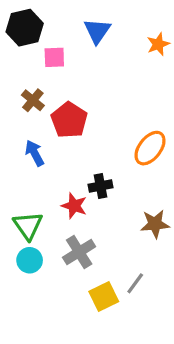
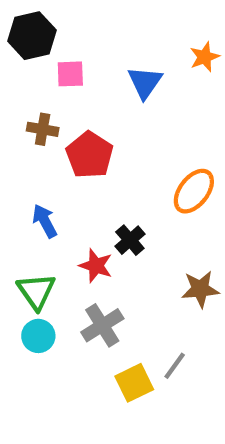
blue triangle: (97, 31) -> (145, 82), moved
brown cross: (33, 100) -> (43, 129), turned -30
blue arrow: (35, 153) -> (45, 221), moved
black cross: (101, 186) -> (130, 240), turned -30

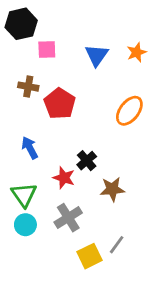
orange star: (205, 57) -> (137, 52), moved
orange ellipse: (194, 191) -> (129, 111), moved
brown star: (200, 289) -> (112, 189), moved

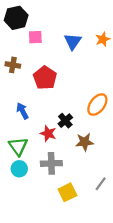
brown cross: (28, 87) -> (13, 65), moved
orange ellipse: (129, 111) -> (97, 105), moved
gray cross: (68, 218) -> (51, 163), turned 30
gray line: (117, 245) -> (101, 184), moved

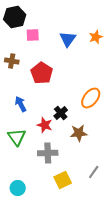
cyan circle: (19, 169) -> (18, 188), moved

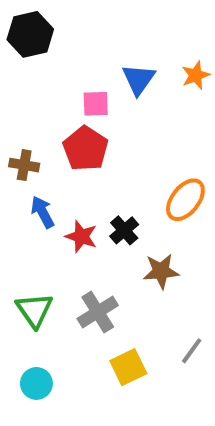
pink square: (33, 35) -> (96, 104), moved
brown cross: (12, 61) -> (24, 165), moved
red star: (45, 125) -> (81, 236), moved
green triangle: (17, 137) -> (34, 310), moved
gray cross: (48, 153) -> (98, 312), turned -30

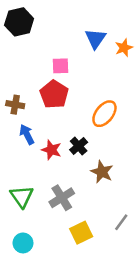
blue triangle: (139, 79) -> (95, 39), moved
orange ellipse: (185, 200) -> (104, 114), moved
brown star: (161, 271) -> (102, 172), turned 30

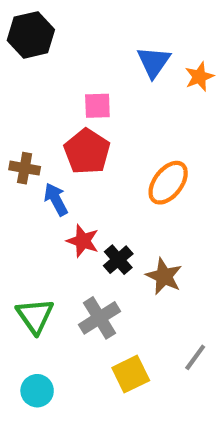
blue arrow: (27, 134) -> (56, 199), moved
black cross: (79, 146) -> (118, 260), moved

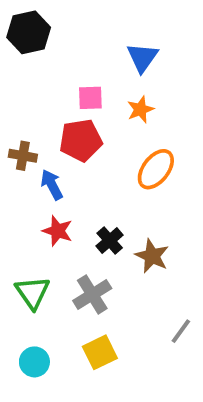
orange star: (199, 77) -> (140, 109), moved
red pentagon: (87, 151) -> (81, 140), turned 30
red star: (83, 241) -> (58, 231), moved
yellow square: (131, 374) -> (100, 352), moved

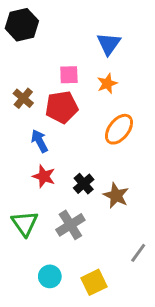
brown cross: (23, 156) -> (23, 98), moved, turned 30
yellow square: (100, 352) -> (94, 282), moved
cyan circle: (34, 362) -> (50, 276), moved

